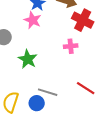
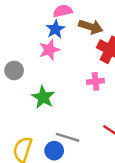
pink star: (33, 20) -> (49, 50), turned 30

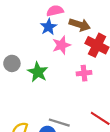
pink star: (49, 50) -> (61, 45), moved
green star: (43, 97) -> (38, 72), moved

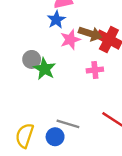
brown arrow: (80, 25) -> (90, 34), moved
gray circle: (12, 63) -> (32, 59), moved

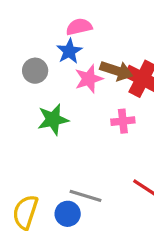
gray circle: (32, 59) -> (35, 71), moved
green star: (45, 69) -> (53, 119), turned 30

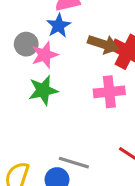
pink star: (89, 79) -> (45, 55), moved
pink cross: (123, 121) -> (109, 92), size x1.4

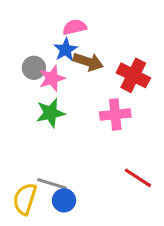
brown arrow: (103, 44) -> (88, 62), moved
gray line: (74, 163) -> (52, 184), moved

